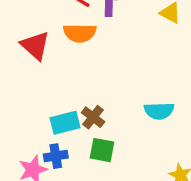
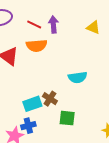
cyan semicircle: (159, 111) -> (78, 77), moved
green square: (102, 150) -> (67, 118), moved

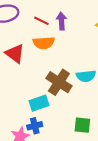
brown cross: (50, 99) -> (59, 82), moved, size x1.6
green square: (67, 118) -> (82, 125), moved

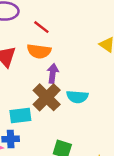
purple arrow: (61, 21) -> (53, 73), moved

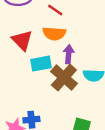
cyan rectangle: (20, 116) -> (41, 64), moved

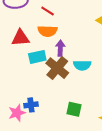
red triangle: (22, 40) -> (20, 38), turned -48

